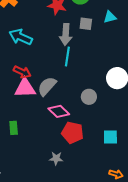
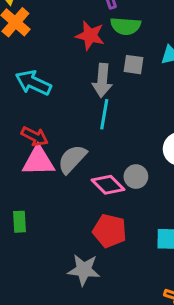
pink diamond: (59, 111) -> (108, 185), moved
gray star: (56, 158) -> (84, 270), size x1.5

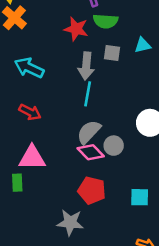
gray semicircle: (72, 159) -> (89, 132), moved
pink triangle: (38, 161) -> (32, 158), moved

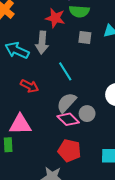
gray arrow: (86, 66) -> (42, 43), moved
cyan line: (88, 94) -> (65, 71), turned -42
red arrow: (30, 112) -> (29, 86), moved

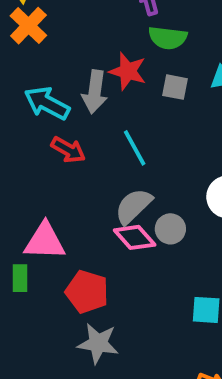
red star: (55, 18) -> (128, 71), moved
red arrow: (29, 86) -> (68, 150), moved
red pentagon: (69, 151) -> (87, 292), moved

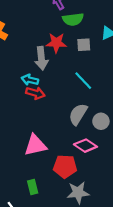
cyan arrow: (47, 103) -> (30, 80), moved, size x0.7
cyan line: (135, 148) -> (83, 81), moved
pink diamond: (135, 237) -> (85, 146), moved
green rectangle: (20, 278) -> (33, 187), moved

